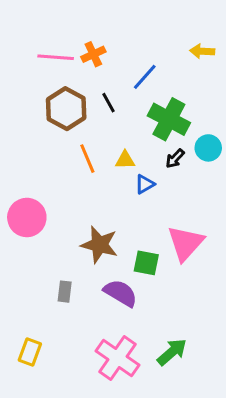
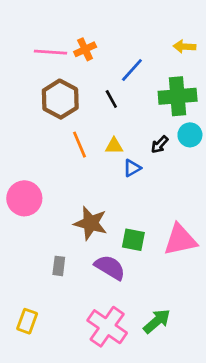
black line: (108, 103) -> (111, 99), moved
green cross: (169, 119) -> (178, 96), moved, turned -33
pink triangle: (186, 243) -> (180, 240), moved, turned 36

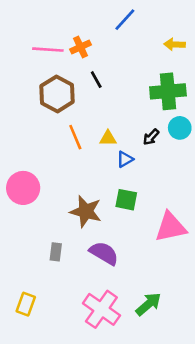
blue line: (132, 70) -> (125, 20), moved
black line: (111, 99) -> (96, 80), moved
green square: (133, 240) -> (126, 200), moved

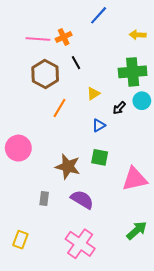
orange line: (75, 137) -> (60, 108), turned 54
yellow triangle: (108, 138) -> (93, 94), moved, turned -32
green arrow: (148, 304) -> (137, 230), moved

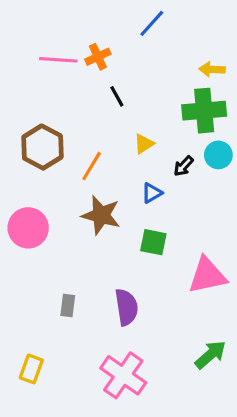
yellow arrow: (138, 35) -> (212, 69), moved
brown hexagon: (45, 74) -> (42, 147), moved
brown star: (68, 167) -> (101, 215), moved
purple semicircle: (82, 200) -> (126, 307), turned 50

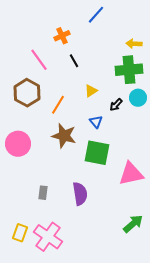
pink line: (58, 60) -> (39, 60), moved, turned 50
blue triangle: (152, 193) -> (96, 122), turned -40
green square: (153, 242) -> (97, 153), size x1.5
pink cross: (123, 375) -> (48, 237), moved

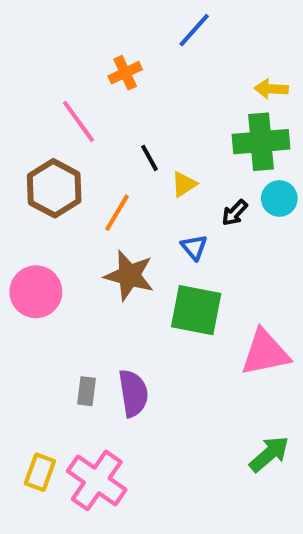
black line: (74, 61) -> (149, 158), moved
purple semicircle: (80, 194) -> (133, 393), moved

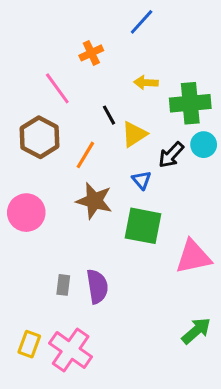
yellow arrow: (271, 89) -> (146, 83), moved
yellow triangle: (184, 184) -> (134, 134), size x1.4
black arrow: (235, 213) -> (171, 155), size x1.4

